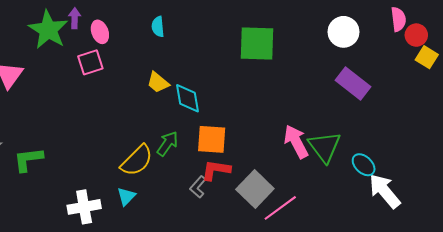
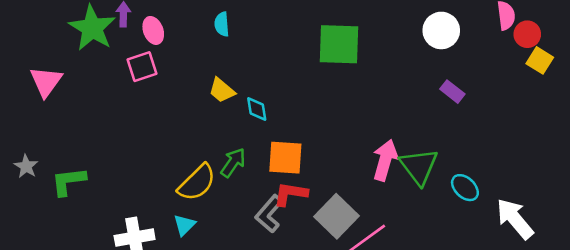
purple rectangle: (353, 84) -> (452, 92), size x0.6
cyan diamond: (187, 98) -> (257, 109), size x0.7
pink arrow: (296, 142) -> (385, 160), turned 44
gray L-shape: (198, 187) -> (269, 214), size x1.4
white arrow: (385, 191) -> (515, 219), moved

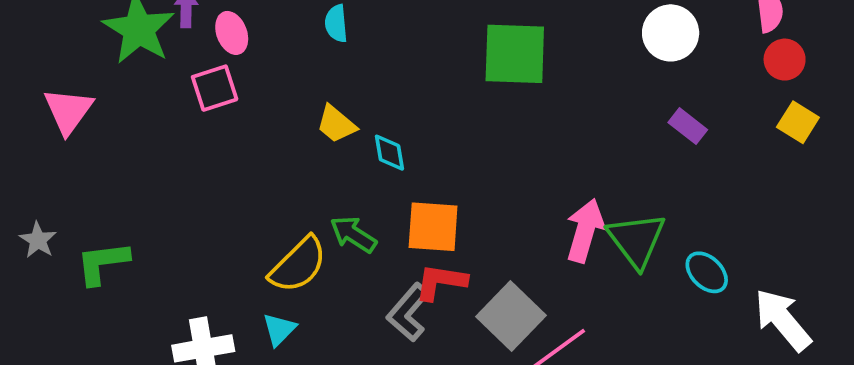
red circle: (527, 34) -> (785, 60), moved
yellow square: (540, 60) -> (798, 122), moved
green arrow: (233, 163) -> (353, 234), turned -92

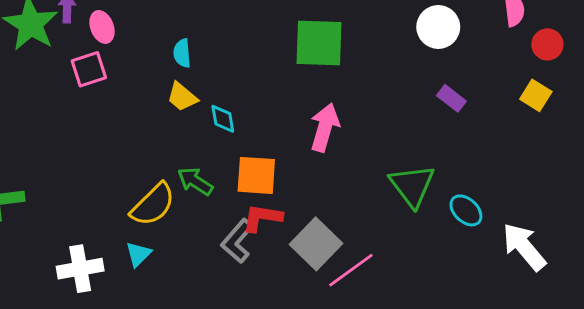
cyan semicircle: (336, 23) -> (182, 53), moved
red circle: (785, 60) -> (547, 44), moved
pink arrow: (585, 231) -> (325, 127), moved

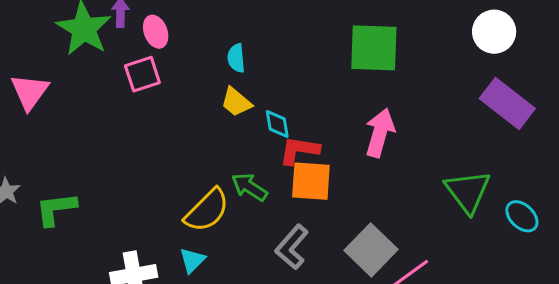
purple rectangle: (451, 98) -> (507, 103), size x1.8
red L-shape: (262, 218) -> (299, 150), moved

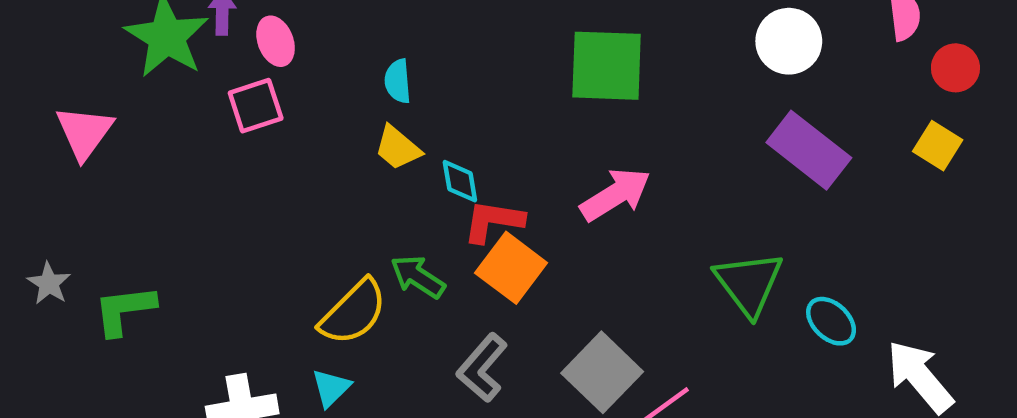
pink arrow: (380, 133) -> (615, 195), turned 42
orange square: (311, 181) -> (511, 268), turned 33

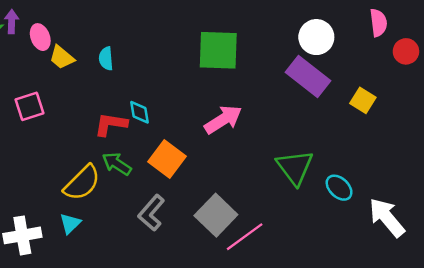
pink square: (256, 106) -> (29, 106), moved
yellow square: (938, 146) -> (363, 100), moved
yellow trapezoid: (398, 148) -> (62, 57), moved
purple rectangle: (809, 150) -> (308, 76), moved
red L-shape: (493, 221) -> (111, 124), moved

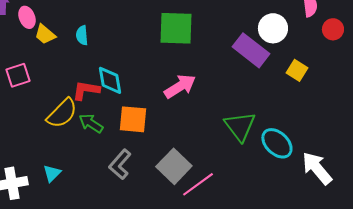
white circle: (316, 37) -> (273, 28), moved
cyan diamond: (139, 112) -> (110, 80), size x1.4
orange square: (167, 159) -> (133, 119), turned -32
yellow semicircle: (82, 183) -> (62, 113), moved
cyan ellipse: (339, 188) -> (277, 143), size x1.4

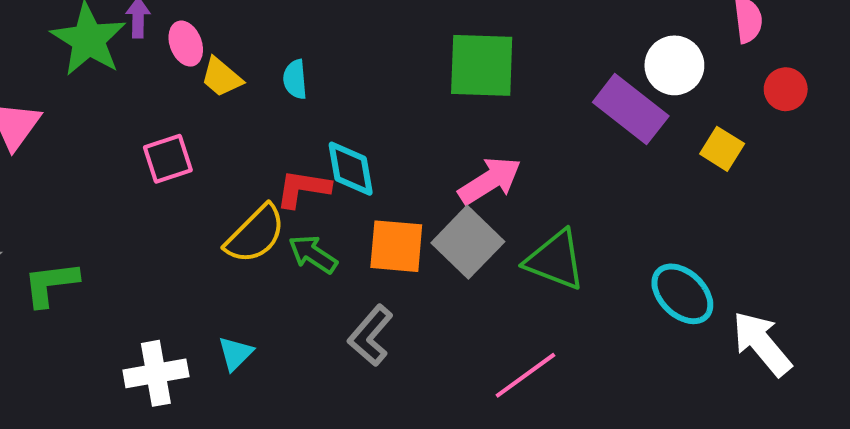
red circle: (333, 29) -> (786, 89), moved
green triangle: (240, 126) -> (555, 260), moved, turned -32
gray square: (174, 166) -> (468, 242), moved

